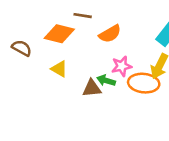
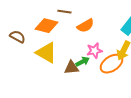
yellow triangle: (59, 69) -> (46, 53), size x1.6
green arrow: (106, 81) -> (82, 62), turned 136
orange ellipse: (144, 83) -> (111, 64), turned -40

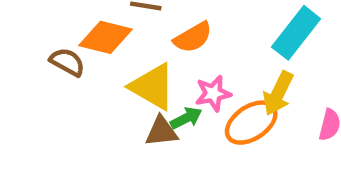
brown semicircle: (17, 37) -> (67, 62), moved
yellow triangle: (46, 53) -> (153, 87), moved

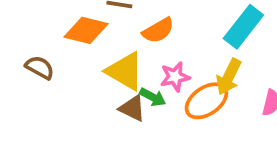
brown semicircle: (67, 62) -> (40, 67), moved
green arrow: (186, 118) -> (153, 97), turned 55
brown triangle: (161, 132) -> (132, 108), turned 32

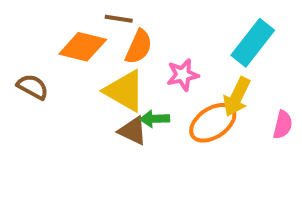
orange semicircle: (158, 30) -> (139, 47), moved, turned -36
pink star: (175, 77) -> (183, 75), moved
green arrow: (153, 97) -> (155, 119), turned 150

